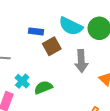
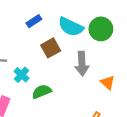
blue rectangle: (36, 31) -> (34, 21), moved, turned -40
cyan cross: (22, 81) -> (22, 75), moved

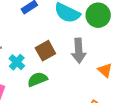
brown square: (51, 48) -> (45, 51), moved

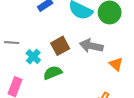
gray arrow: (79, 51) -> (91, 46), turned 105

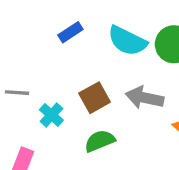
green semicircle: (53, 73) -> (100, 141), moved

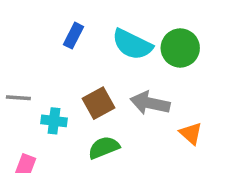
blue rectangle: (70, 32) -> (74, 36), turned -30
cyan cross: (51, 115) -> (54, 121), turned -35

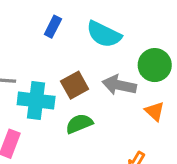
green circle: (180, 48) -> (155, 65), moved
cyan cross: (54, 121) -> (36, 101), size x1.6

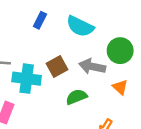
green semicircle: (79, 124) -> (76, 97), moved

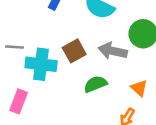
orange triangle: (120, 87) -> (139, 88), moved

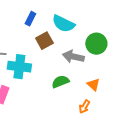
brown square: (74, 51) -> (44, 41), moved

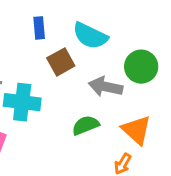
blue rectangle: (30, 19) -> (39, 28), turned -32
orange triangle: (93, 85) -> (137, 130), size x1.5

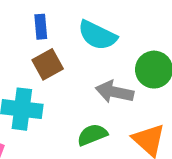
brown square: (61, 62) -> (48, 64), moved

